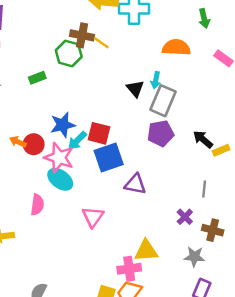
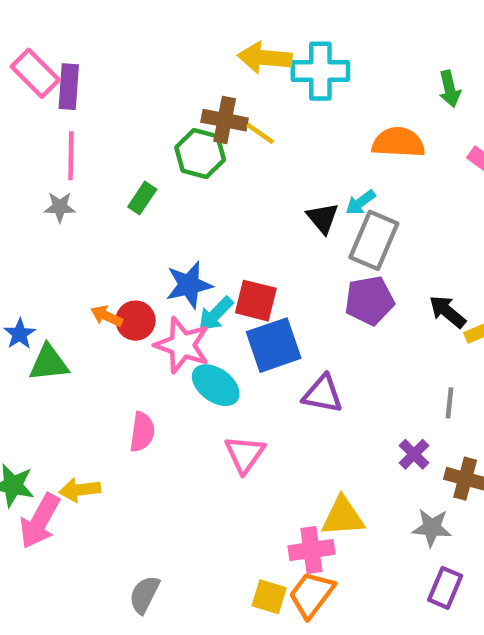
green rectangle: (37, 78) -> (142, 198), turned -35
cyan arrow: (156, 80) -> (360, 202), turned 42
cyan ellipse: (60, 179) -> (216, 385), moved

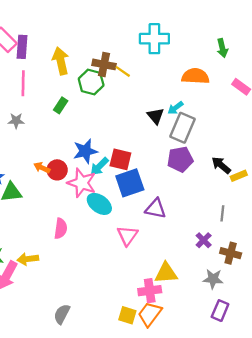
yellow arrow: (265, 58) -> (61, 61), moved, turned 72
gray star: (60, 207) -> (16, 121), moved
pink triangle: (245, 454) -> (127, 236), moved

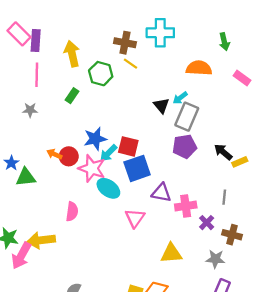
brown cross: (104, 64) -> (125, 43), moved
yellow arrow: (28, 259) -> (41, 240), size x1.4
pink cross: (150, 291) -> (186, 206), moved

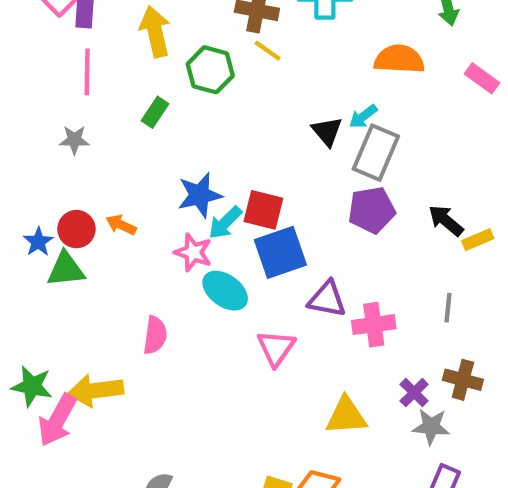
red circle: (69, 156) -> (76, 229), moved
pink star: (92, 168) -> (193, 252), size x0.7
purple cross: (207, 223) -> (414, 393), moved

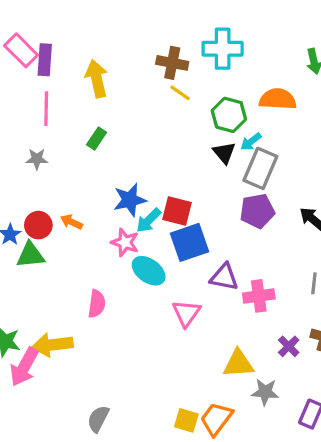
green hexagon: (210, 70) -> (229, 115), moved
gray star: (431, 427) -> (265, 392), moved

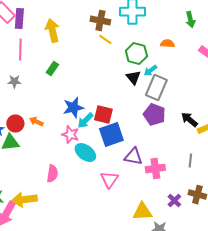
orange semicircle: (278, 99) -> (167, 44), size x0.6
purple pentagon: (257, 211) -> (154, 115), turned 30

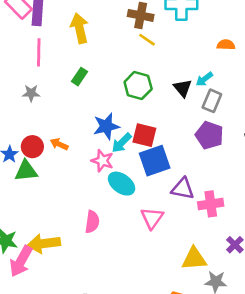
green hexagon: (136, 54) -> (138, 86), moved
gray rectangle: (156, 88) -> (212, 101), size x0.7
pink semicircle: (52, 174) -> (92, 222), moved

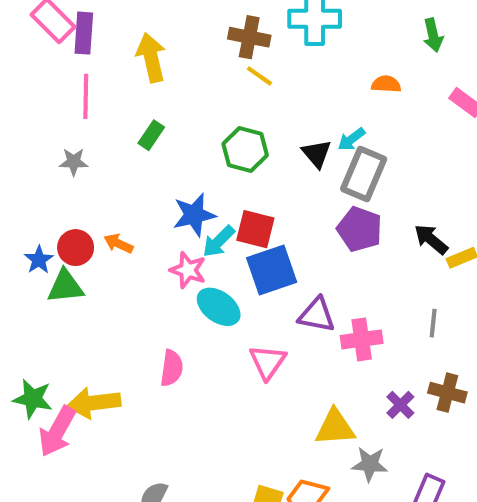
gray rectangle: (212, 101) -> (364, 174), size x1.4

